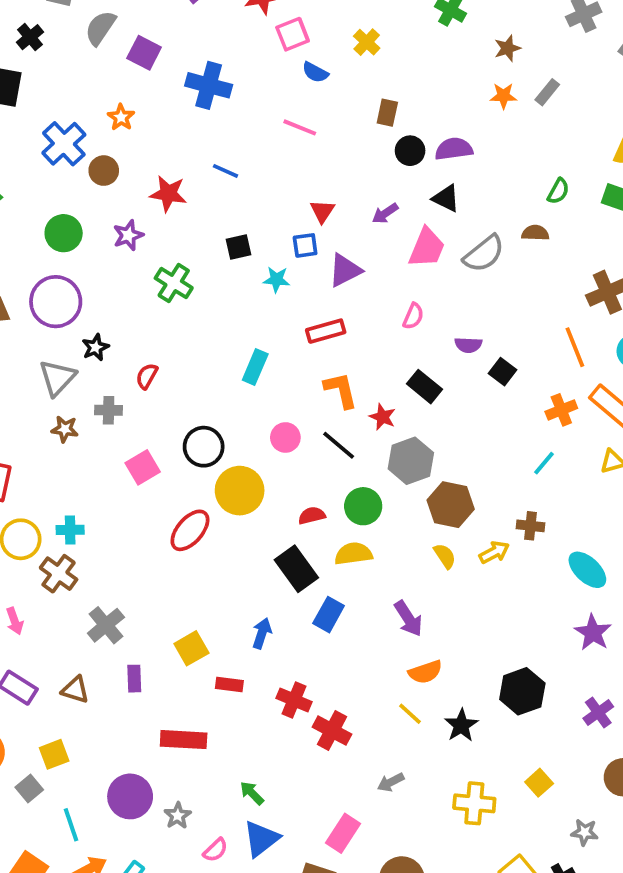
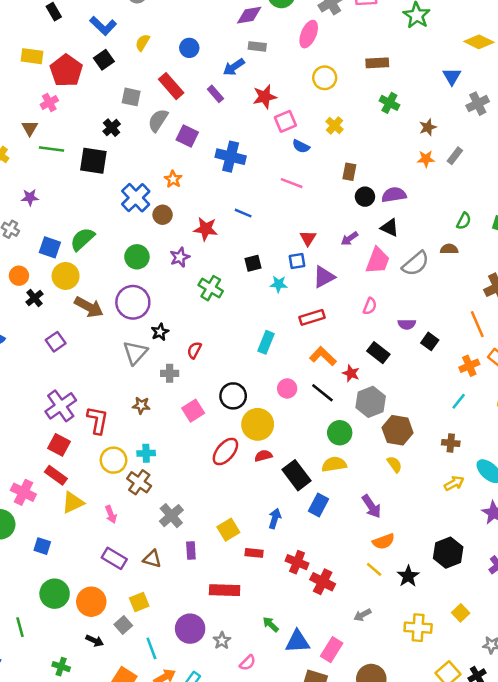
orange L-shape: (341, 390) -> (323, 356), turned -32
brown star: (65, 429) -> (141, 405), moved
red semicircle: (312, 516) -> (263, 456), moved
yellow arrow: (494, 552) -> (454, 483), moved
blue triangle: (261, 839) -> (297, 641), moved, turned 36

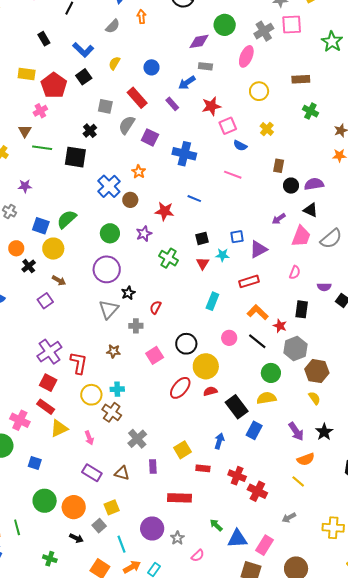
red triangle: (308, 238) -> (203, 263), moved
brown arrow: (89, 307) -> (59, 280), moved, size x0.6
black rectangle: (378, 353) -> (302, 309), turned 60
black star: (408, 576) -> (324, 432), moved

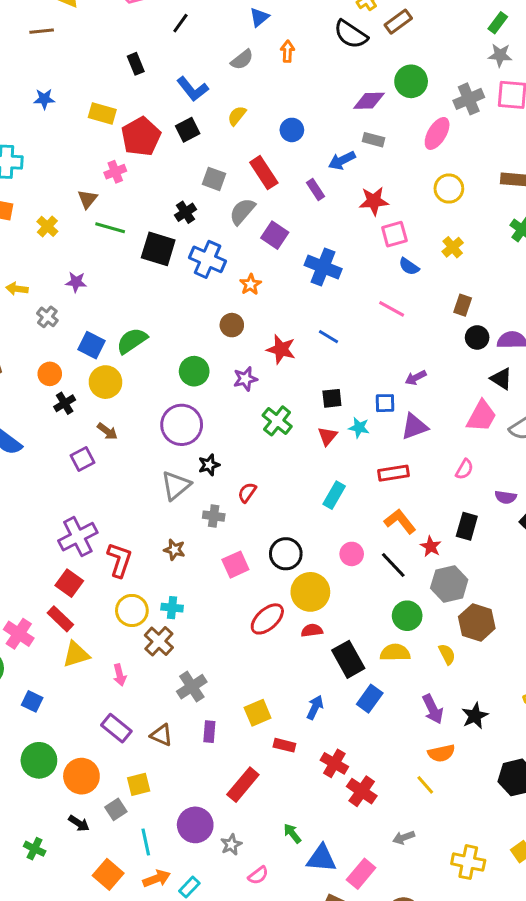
blue cross: (109, 186) -> (207, 259), moved, turned -30
purple arrow: (279, 219) -> (416, 378), moved
yellow semicircle: (314, 398) -> (447, 654), moved
red rectangle: (180, 498) -> (243, 785), turned -60

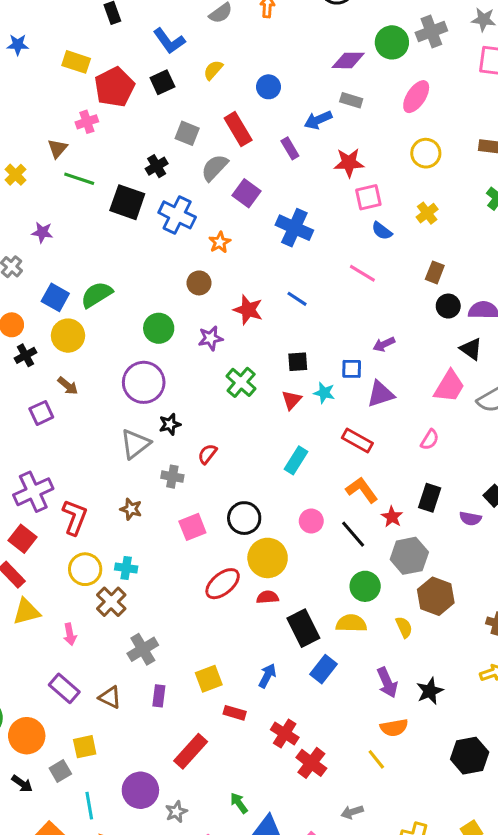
gray cross: (469, 99) -> (431, 32), moved
red rectangle: (393, 473) -> (357, 441), turned 36
purple semicircle: (506, 497) -> (470, 519), moved

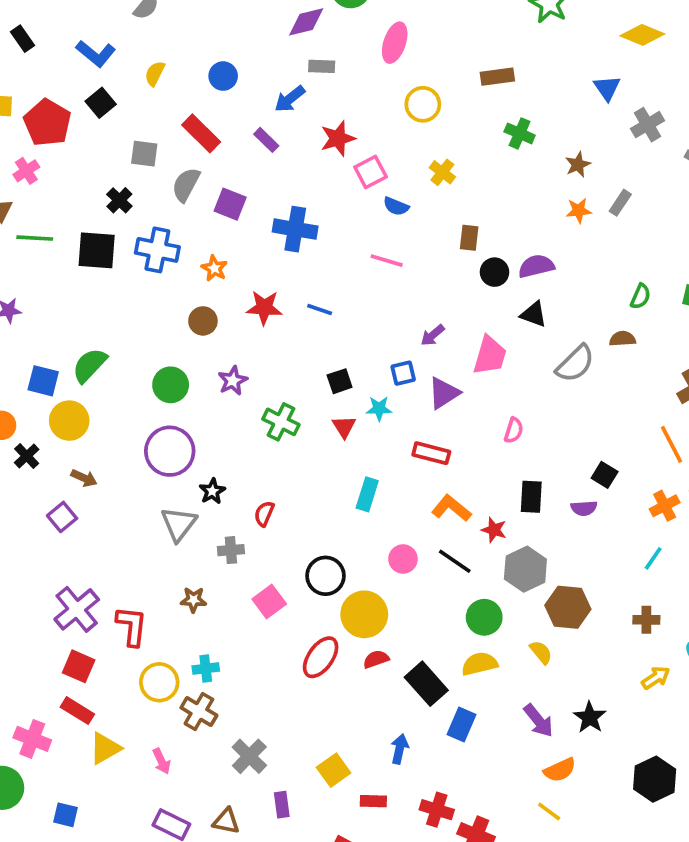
red star: (248, 310) -> (264, 308), moved
pink trapezoid: (449, 386) -> (490, 355), moved

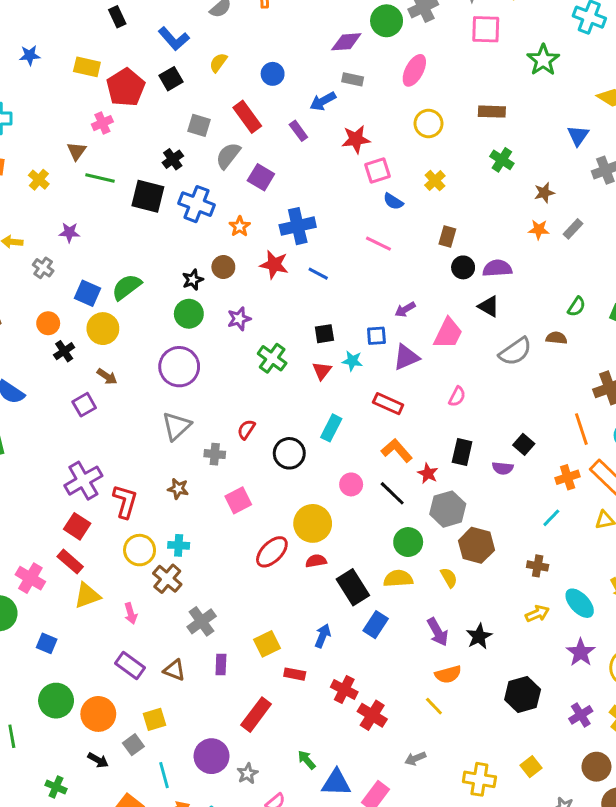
blue cross: (295, 229) -> (298, 226), moved, turned -32
black star: (212, 491) -> (193, 280), moved
black circle: (325, 576) -> (289, 453), moved

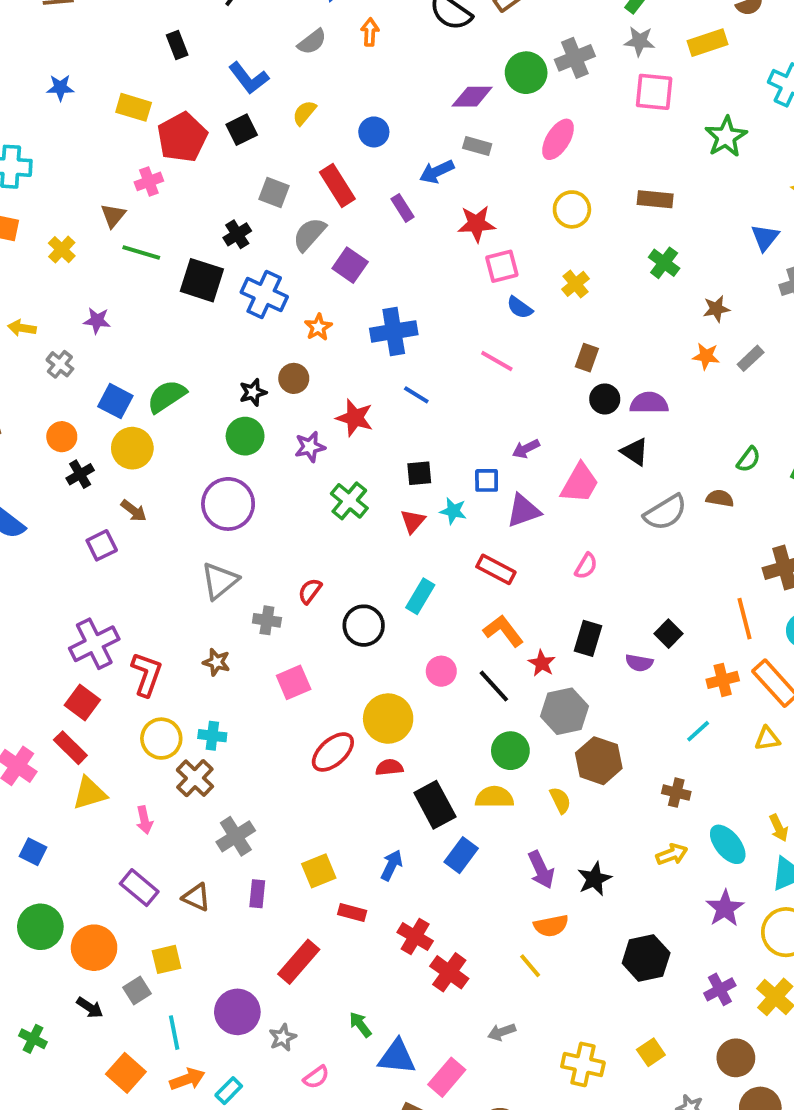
red star: (274, 265) -> (355, 418), moved

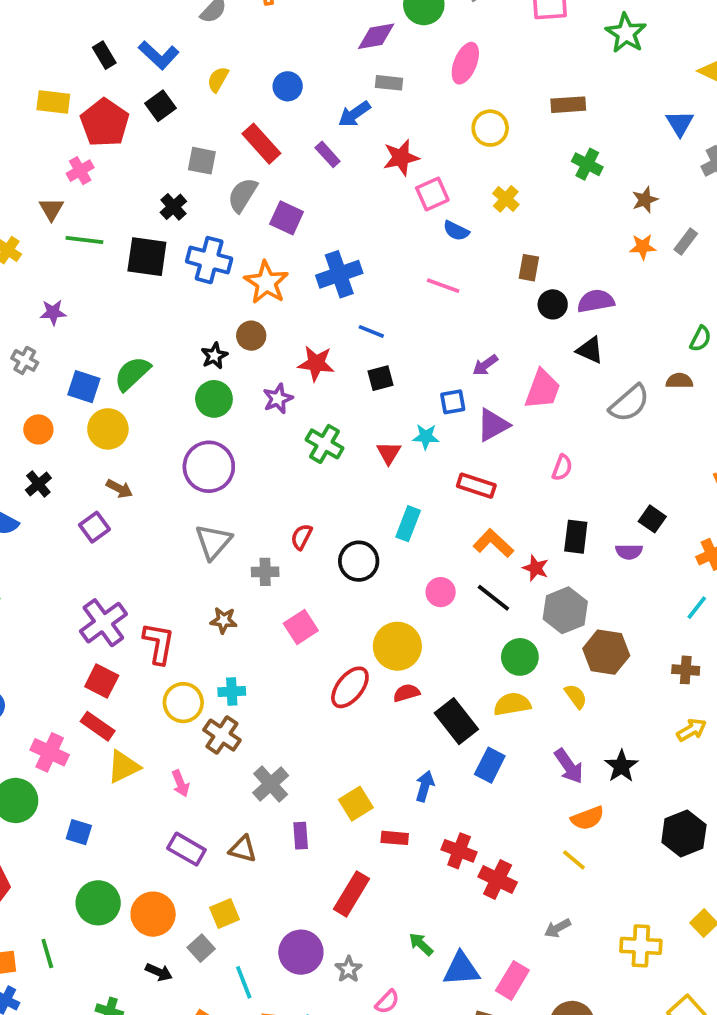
black rectangle: (177, 45) -> (104, 55), moved
orange star: (318, 327) -> (266, 282), size x1.6
black square: (419, 473) -> (380, 378), moved
black cross: (80, 474) -> (38, 484), moved

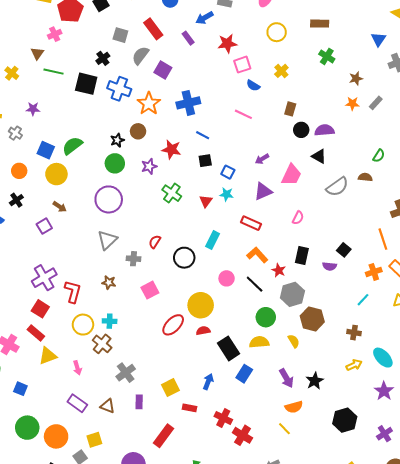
blue square: (453, 402) -> (228, 172), moved, turned 32

